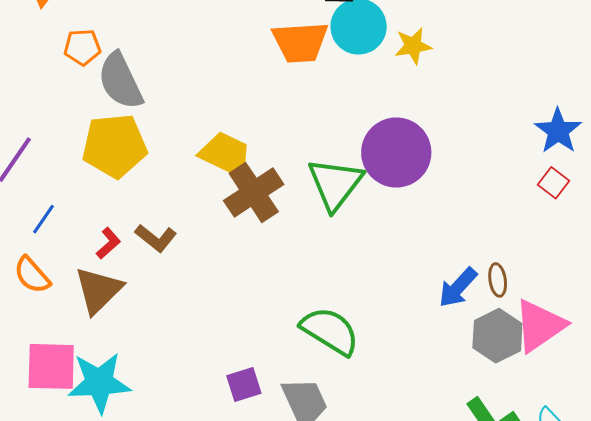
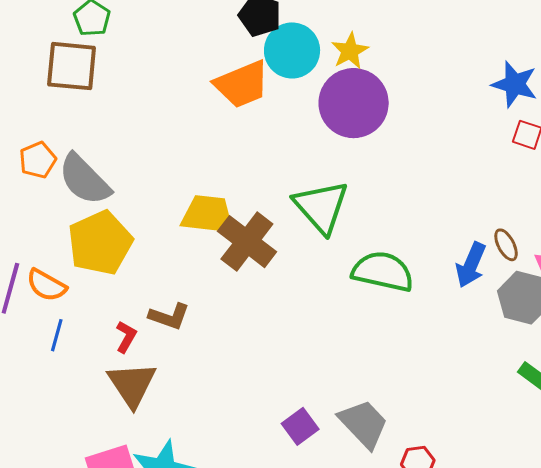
purple circle: (396, 152) -> (354, 103), moved
orange semicircle: (32, 275) -> (46, 285), moved
green semicircle: (330, 331) -> (383, 272), moved

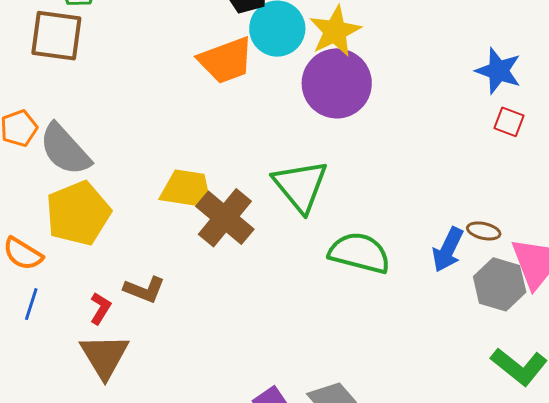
yellow star: (350, 51) -> (335, 31), size x1.4
brown ellipse: (506, 245) -> (484, 231), turned -52

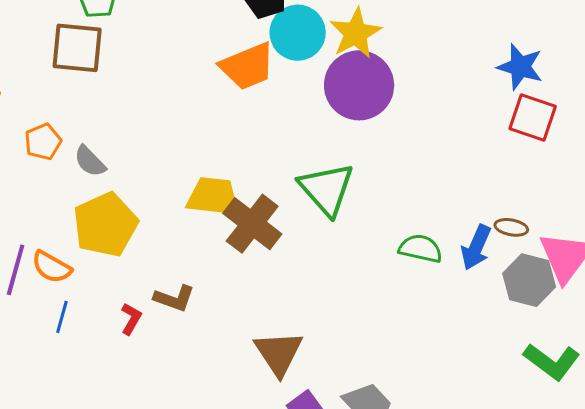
red square: (509, 122) -> (533, 117), size x1.6
gray semicircle: (65, 150) -> (90, 161), size x0.6
green semicircle: (359, 253) -> (421, 248), moved, size x0.7
brown triangle: (104, 356) -> (279, 353), moved

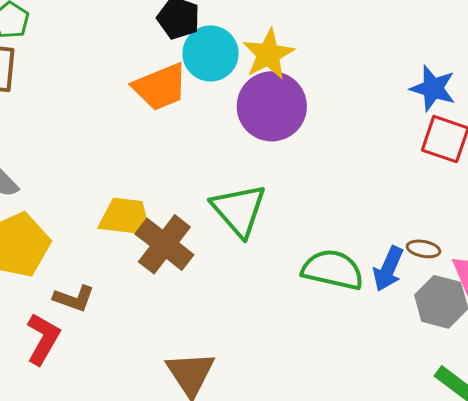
green semicircle: (421, 248) -> (333, 270), size x1.4
brown L-shape: (174, 298) -> (74, 298), moved
red L-shape: (131, 319) -> (43, 339), size x1.6

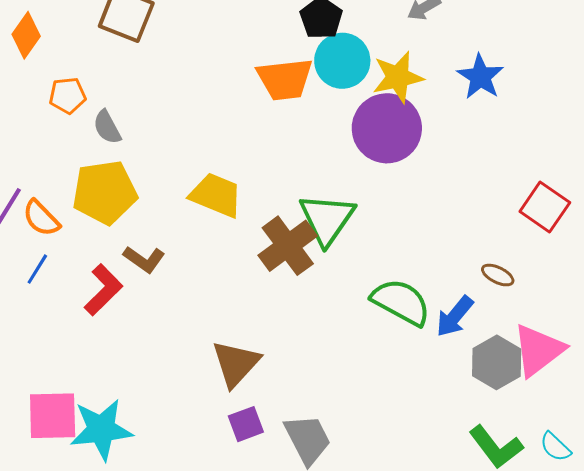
blue star: (433, 88) -> (480, 77), moved
brown cross: (164, 244) -> (288, 246), moved
brown ellipse: (424, 249) -> (498, 275), moved

